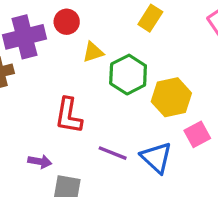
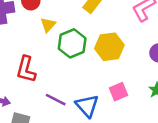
yellow triangle: (93, 52) -> (48, 25), turned -35
yellow hexagon: (171, 97) -> (109, 47), moved

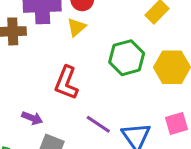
yellow triangle: (48, 25) -> (76, 27), moved

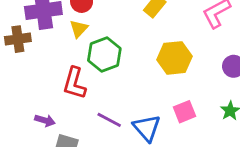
green hexagon: (127, 58) -> (104, 54), moved

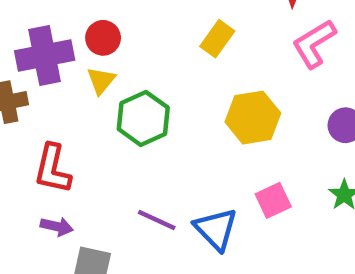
red L-shape: (74, 83) -> (53, 169), moved

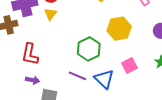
green hexagon: (143, 118) -> (89, 49), moved

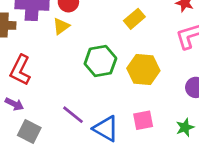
green hexagon: (89, 49) -> (100, 61), moved
blue triangle: (104, 79) -> (106, 129), turned -30

